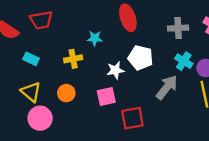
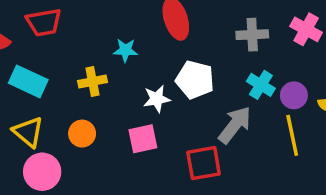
cyan rectangle: (31, 59) -> (28, 81), size x1.5
red square: (132, 118) -> (204, 163), moved

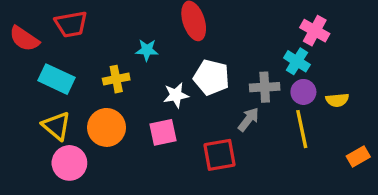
gray cross: (252, 35) -> (265, 87), moved
cyan cross: (261, 85) -> (297, 61), moved
gray arrow: (235, 125) -> (249, 119), size x0.7
orange circle: (82, 134) -> (107, 127), size x1.5

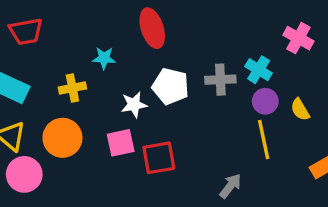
pink cross: (315, 31) -> (298, 38), moved
gray cross: (265, 87) -> (220, 80), moved
yellow semicircle: (337, 100) -> (300, 110), turned 65
gray arrow: (249, 119) -> (230, 186), moved
red square: (219, 155) -> (159, 158), moved

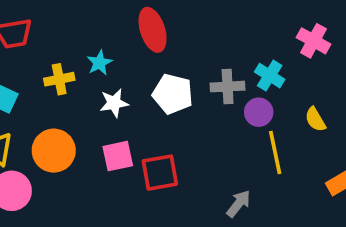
cyan star: (104, 58) -> (99, 63), turned -30
yellow cross: (72, 88) -> (59, 79), moved
purple circle: (265, 101) -> (259, 112), moved
white star: (134, 105) -> (114, 103), moved

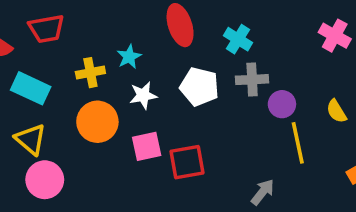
cyan cross: (270, 76) -> (238, 39), moved
orange circle: (54, 151) -> (97, 122), moved

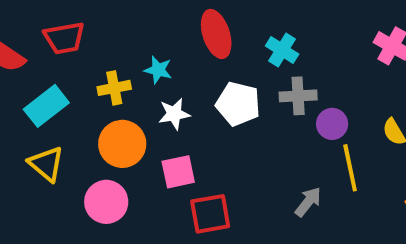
cyan star: (129, 57) -> (158, 70), turned -30
cyan rectangle: (31, 88) -> (46, 106), turned -63
red square: (187, 162) -> (210, 214), moved
pink circle: (45, 180) -> (106, 202), moved
gray arrow: (263, 192) -> (308, 202), moved

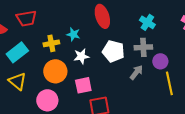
cyan cross: (282, 50) -> (147, 22), moved
gray arrow: (308, 202) -> (136, 72), moved

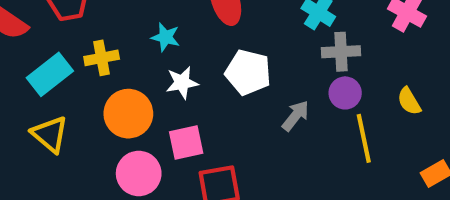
yellow cross: (51, 43) -> (102, 58), moved
gray cross: (143, 47) -> (341, 52), moved
pink circle: (47, 100) -> (139, 173), moved

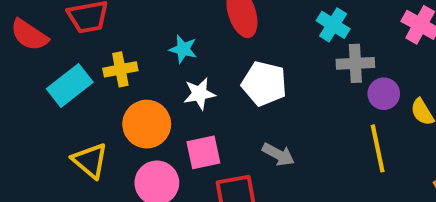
purple circle: (345, 93) -> (384, 94), moved
gray arrow: (296, 116) -> (278, 154), moved, turned 80
yellow triangle: (50, 134) -> (90, 161), moved

